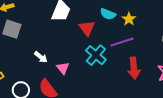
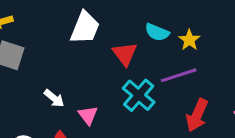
red arrow: (134, 68) -> (197, 115), turned 30

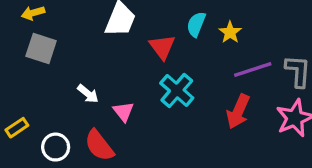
cyan semicircle: (157, 32) -> (196, 24), turned 90
purple line: (179, 75) -> (253, 69), moved

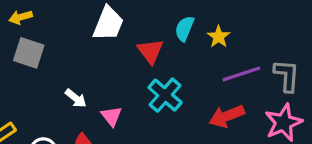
red arrow: (238, 111) -> (227, 116), turned 44

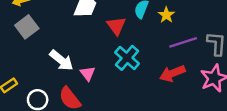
gray square: (29, 53) -> (27, 27), turned 35
white arrow: (76, 98) -> (61, 60), size x1.5

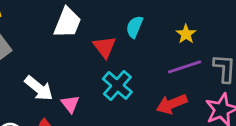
yellow star: (166, 15) -> (186, 34), moved

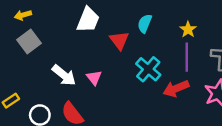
purple line: (185, 67) -> (187, 57), turned -72
cyan cross: (117, 85) -> (148, 69), moved
pink triangle: (70, 104) -> (94, 78), moved

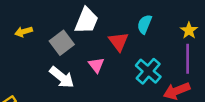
yellow arrow: (23, 15) -> (24, 32), moved
gray square: (29, 42) -> (62, 43), moved
pink triangle: (94, 78) -> (96, 65), moved

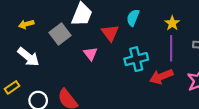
cyan cross: (148, 71) -> (136, 59), turned 35
white arrow: (62, 77) -> (28, 57), moved

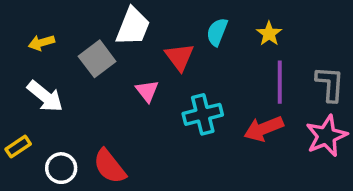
yellow star: (172, 23) -> (269, 34), moved
cyan cross: (136, 59) -> (203, 114), moved

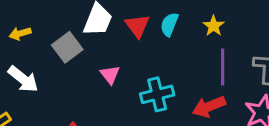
red triangle: (179, 57) -> (137, 26), moved

